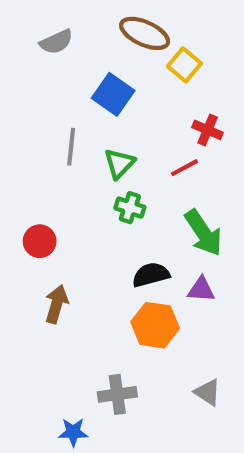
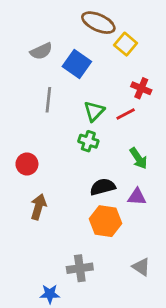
gray semicircle: (56, 42) -> (41, 51), moved
green triangle: (119, 164) -> (94, 111), moved
green arrow: (203, 233) -> (138, 158), size x0.7

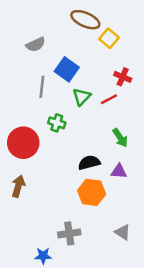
blue square: (77, 64) -> (67, 69), moved
green cross: (88, 141) -> (57, 123), moved
red circle: (27, 164) -> (23, 143), size x1.6
brown arrow: (38, 207) -> (18, 186), moved

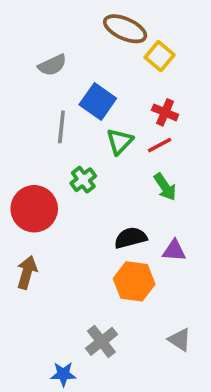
red cross: (123, 77) -> (165, 112), moved
green cross: (57, 123) -> (83, 180), turned 35
green arrow: (120, 138) -> (165, 187), moved
gray cross: (69, 233) -> (101, 341), turned -30

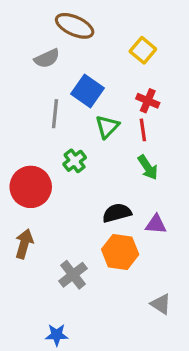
brown ellipse: (125, 29) -> (75, 26), moved
red line: (160, 145) -> (143, 130), turned -70
gray cross: (101, 341) -> (73, 275), moved

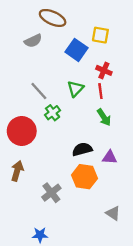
yellow square: (143, 50) -> (100, 35), turned -30
blue square: (88, 91) -> (77, 50), moved
gray line: (55, 114) -> (39, 91), moved, turned -48

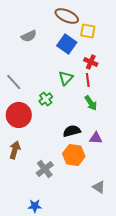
brown ellipse: (53, 18) -> (67, 16), moved
gray line: (39, 91) -> (14, 82), moved

